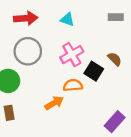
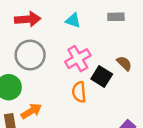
gray rectangle: (116, 17) -> (116, 17), moved
orange semicircle: (73, 85) -> (79, 92), turned -90
orange arrow: (54, 103) -> (31, 111), moved

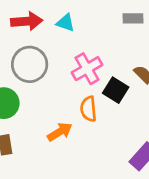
cyan triangle: (73, 20) -> (65, 23), moved
orange arrow: (31, 111) -> (60, 132), moved

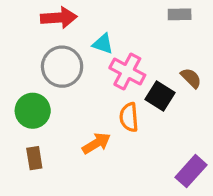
cyan triangle: (65, 23) -> (103, 44), moved
pink cross: (87, 69) -> (127, 72), turned -32

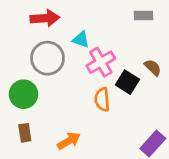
pink cross: (127, 72) -> (101, 62), turned 32
orange arrow: (96, 143) -> (69, 141), moved

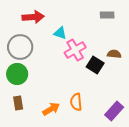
gray circle: (48, 58) -> (20, 47), moved
brown semicircle: (153, 68) -> (114, 54), turned -40
orange semicircle: (102, 99) -> (76, 102), moved

